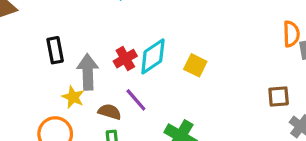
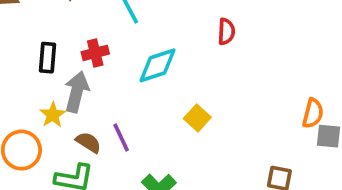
cyan diamond: (153, 56) -> (158, 65), moved
red cross: (125, 59) -> (95, 53), moved

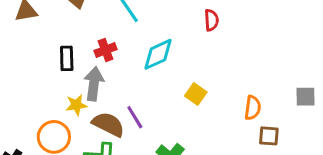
orange semicircle: (313, 113) -> (253, 108), moved
yellow star: (53, 115) -> (76, 105), turned 30
brown semicircle: (88, 142) -> (108, 124), size x1.5

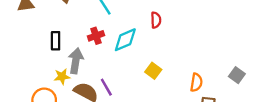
red semicircle: (211, 20) -> (156, 20), moved
red cross: (106, 50) -> (96, 36), moved
gray square: (305, 97) -> (237, 75), turned 35

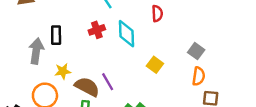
cyan diamond: (125, 40) -> (126, 34), turned -68
gray arrow: (76, 61) -> (36, 51), moved
gray square: (237, 75) -> (196, 51), moved

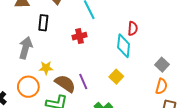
cyan diamond: (126, 34) -> (124, 46), moved
black rectangle: (56, 35) -> (43, 23), moved
yellow square: (155, 65) -> (116, 77), moved

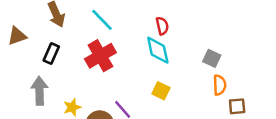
black rectangle: (43, 23) -> (51, 53), turned 35
red cross: (79, 36) -> (100, 56), size x1.6

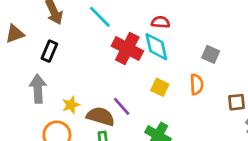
red semicircle: (162, 26) -> (161, 22), turned -72
red cross: (100, 56) -> (127, 48), moved, turned -32
orange semicircle: (220, 85) -> (197, 84), moved

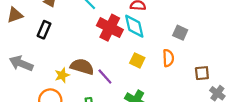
gray arrow: (38, 89) -> (21, 63), moved, turned -65
brown semicircle: (101, 116) -> (82, 67), moved

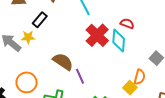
yellow square: (137, 60) -> (130, 88), moved
yellow star: (62, 75) -> (28, 37), moved

